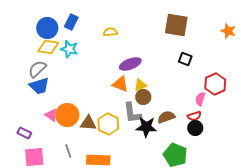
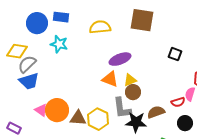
blue rectangle: (71, 22) -> (61, 17), turned 70
brown square: (176, 25) -> (142, 20), moved
yellow semicircle: (110, 32) -> (100, 27), size x1.5
yellow diamond: (48, 47) -> (17, 51), moved
red semicircle: (194, 116) -> (178, 102), moved

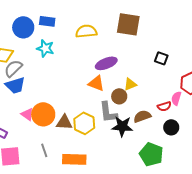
yellow triangle: (130, 80) -> (130, 84), moved

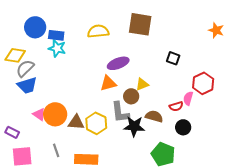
blue rectangle: (47, 21) -> (56, 35), moved
orange triangle: (96, 83) -> (108, 83), turned -36
brown semicircle: (142, 116) -> (154, 116), turned 36

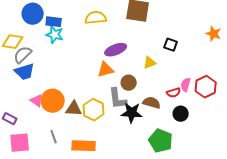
orange star: (216, 30) -> (214, 34), moved
red hexagon: (203, 83) -> (206, 87), moved
yellow triangle: (142, 84) -> (150, 63), moved

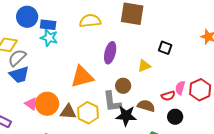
purple ellipse: (116, 50) -> (110, 53), turned -55
orange triangle: (106, 70) -> (82, 77), moved, size x1.4

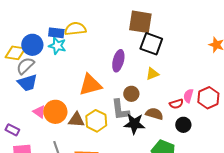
blue circle: (27, 17) -> (32, 45), moved
yellow semicircle: (90, 21) -> (75, 29), moved
black square: (165, 48) -> (151, 44), moved, size x1.6

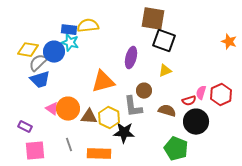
blue circle: (32, 45) -> (54, 52), moved
black star: (134, 124) -> (124, 133), moved
black circle: (183, 125) -> (196, 122), size x1.6

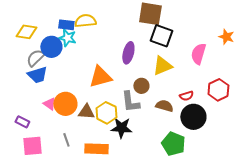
yellow diamond: (28, 50) -> (26, 32), moved
yellow triangle: (165, 71) -> (162, 66), size x1.5
pink semicircle: (201, 93) -> (198, 54), moved, size x1.5

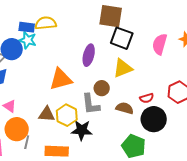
pink semicircle: (198, 54) -> (160, 44), moved
orange circle: (65, 104) -> (17, 129), moved
gray line: (66, 140) -> (27, 142), turned 32

